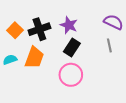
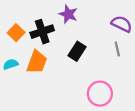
purple star: (69, 25) -> (68, 14), moved
pink circle: (71, 75) -> (100, 94), moved

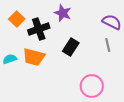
orange square: (16, 33) -> (17, 19), moved
orange trapezoid: (37, 62) -> (34, 57), turned 85

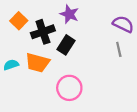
black rectangle: (71, 47) -> (66, 45), moved
pink circle: (92, 86) -> (69, 88), moved

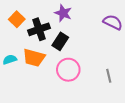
gray line: (119, 49) -> (109, 76), moved
pink circle: (69, 88) -> (68, 70), moved

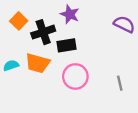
black rectangle: (60, 41) -> (66, 45), turned 48

